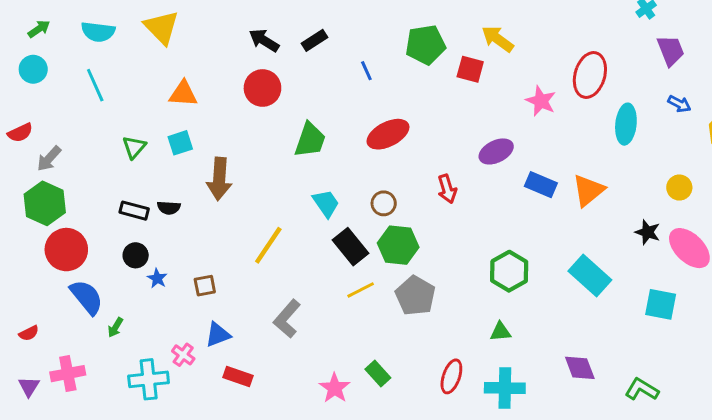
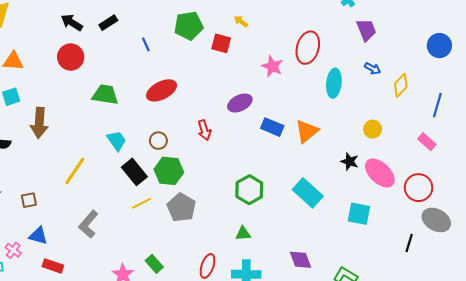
yellow arrow: (498, 39) -> (241, 22), size x0.6
green trapezoid: (310, 140) -> (105, 95), turned -100
blue triangle: (218, 335) -> (38, 236), turned 36

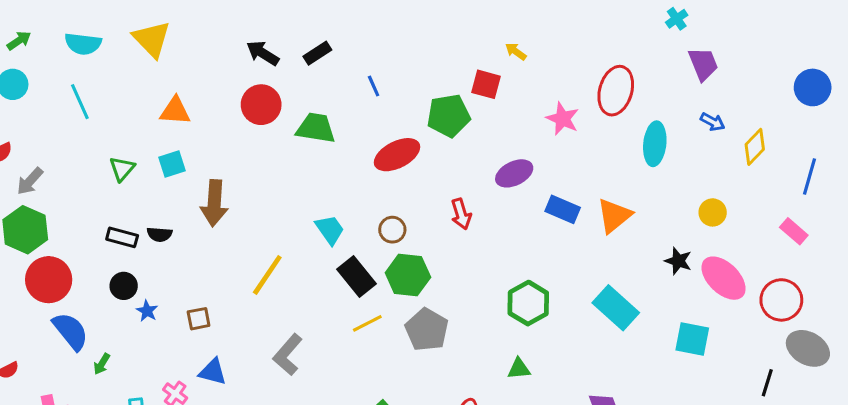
green pentagon: (189, 26) -> (449, 116), moved
green trapezoid: (105, 95) -> (316, 128), moved

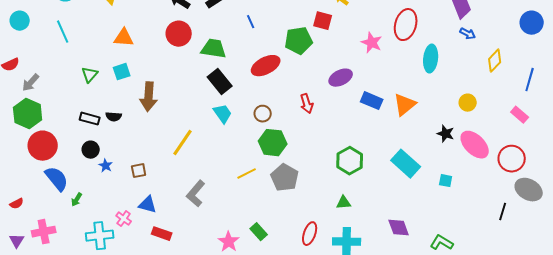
blue arrow: (713, 122) -> (468, 34), moved
black rectangle: (356, 277) -> (220, 82), moved
cyan square: (692, 339) -> (446, 181), moved, size x0.6

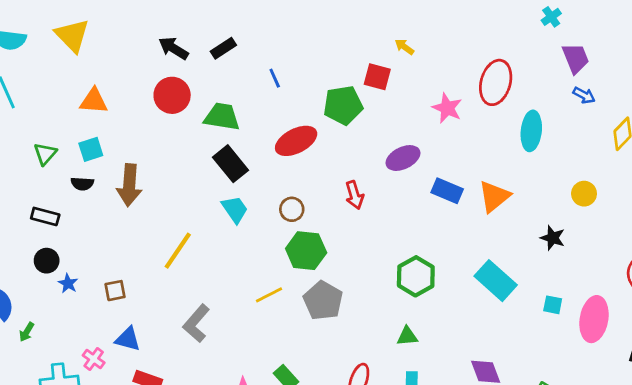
black semicircle: (114, 117) -> (82, 184), moved
pink ellipse: (475, 145) -> (594, 319), moved, turned 56

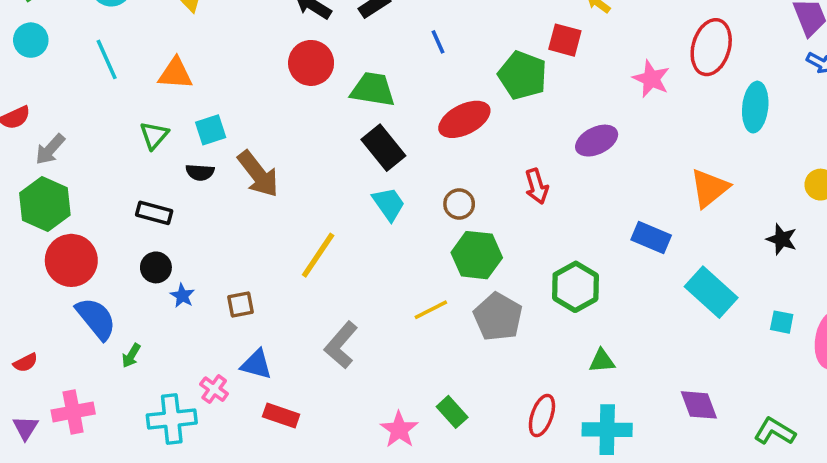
orange triangle: (94, 101) -> (175, 74), moved
green pentagon: (343, 105) -> (523, 75), turned 30
brown arrow: (129, 185) -> (258, 174), turned -42
blue rectangle: (447, 191) -> (651, 237), moved
green hexagon: (416, 276) -> (575, 287), moved

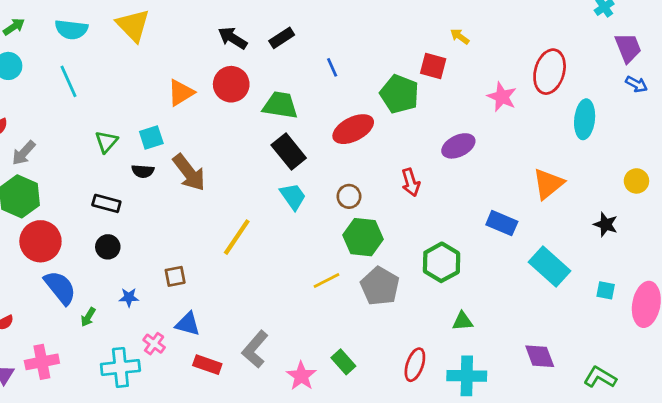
orange triangle: (175, 74) -> (181, 93), moved, turned -36
blue star: (182, 296) -> (129, 297), moved, turned -30
gray L-shape: (341, 345) -> (255, 349), moved

